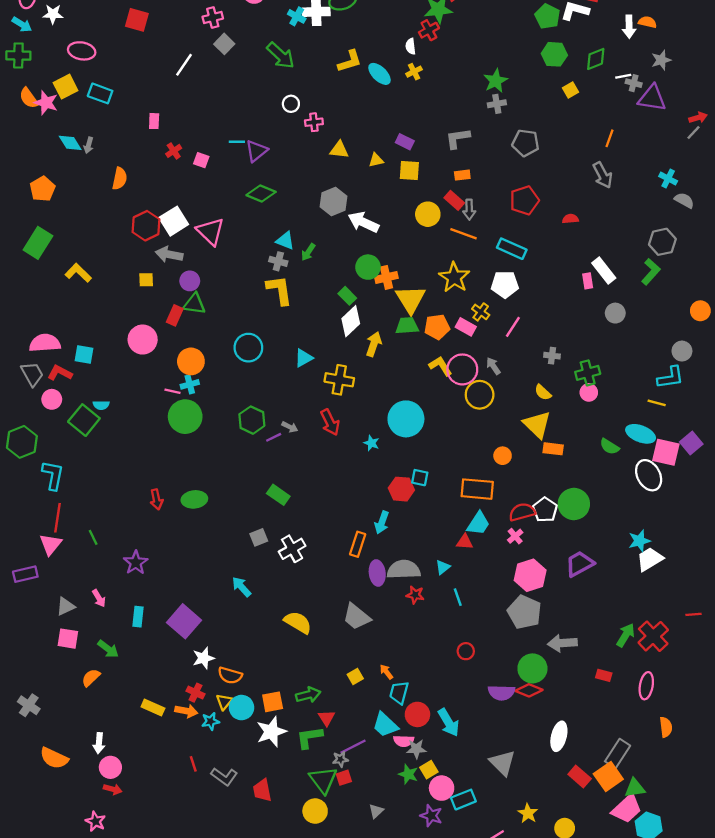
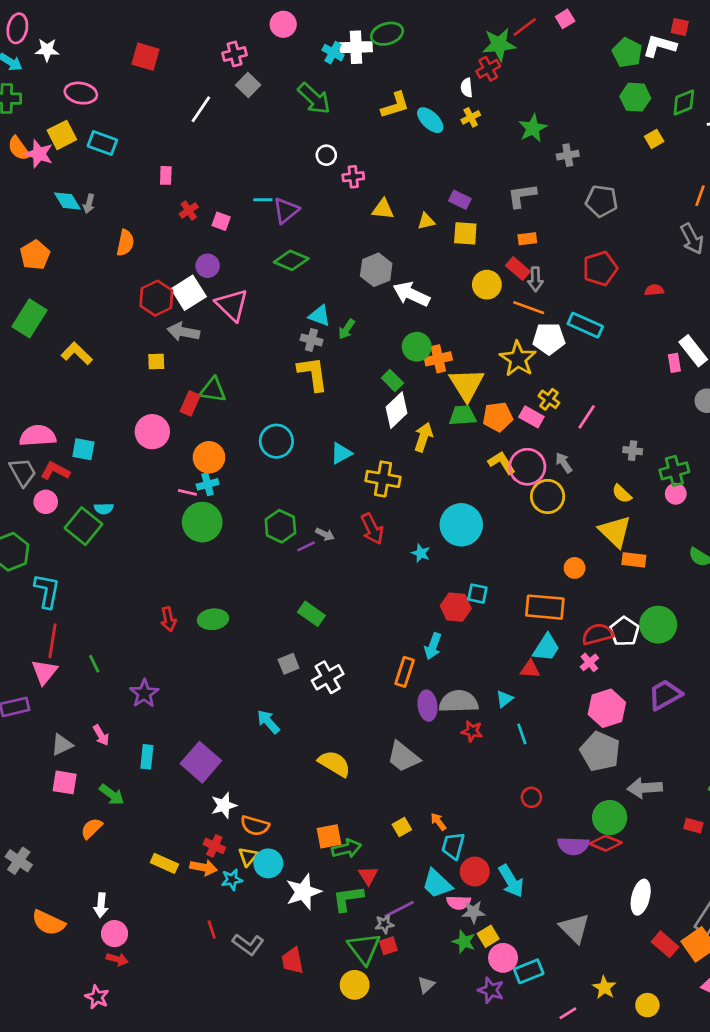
green star: (496, 81) -> (533, 128), moved
purple circle: (190, 281) -> (208, 266), moved
white pentagon: (505, 284) -> (549, 339), moved
orange square: (273, 702) -> (329, 836), moved

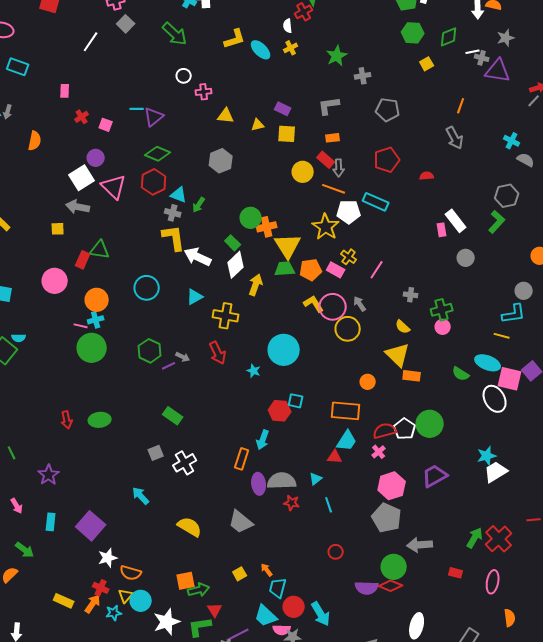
white arrow: (411, 294) -> (198, 257), moved
red hexagon: (156, 298) -> (154, 182), moved
orange arrow: (204, 867) -> (93, 604), turned -66

